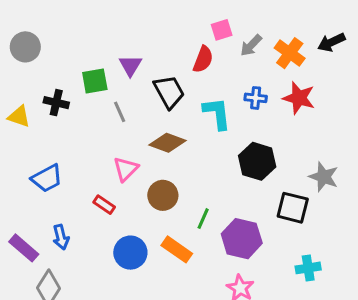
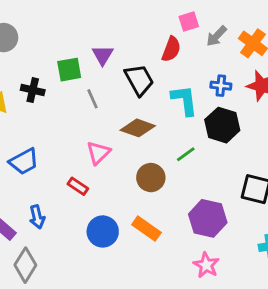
black hexagon: (257, 161) -> (222, 125), moved
brown circle: (163, 195) -> (151, 178), moved
green line: (203, 219) -> (186, 154), moved, turned 30

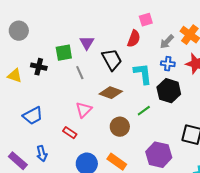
gray arrow: (216, 36) -> (167, 42), moved

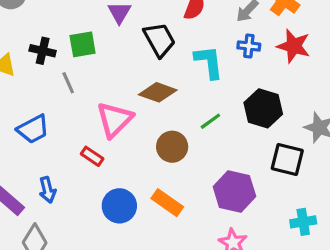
green square: (64, 53) -> (83, 44), moved
gray line: (80, 73) -> (68, 83), moved
black hexagon: (169, 91) -> (263, 108), moved
pink triangle: (84, 110) -> (115, 120), size x1.4

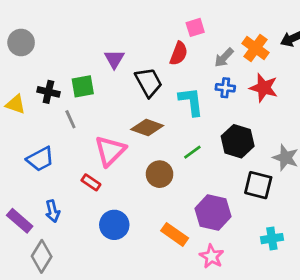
orange rectangle: (167, 203) -> (175, 234), moved

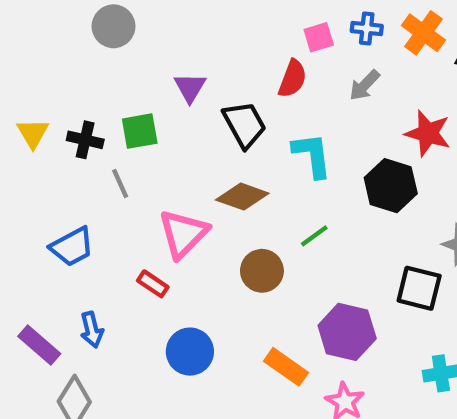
gray circle: (21, 43) -> (114, 26), moved
orange cross: (255, 48) -> (423, 33), moved
blue cross: (225, 88) -> (367, 28), moved
yellow triangle: (16, 104) -> (33, 133), moved, turned 40
black hexagon: (238, 141) -> (391, 186), moved

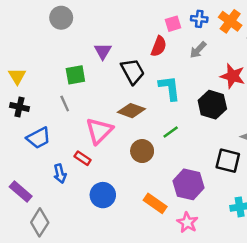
black cross: (85, 140) -> (19, 107), moved
blue arrow: (92, 330) -> (60, 174), moved

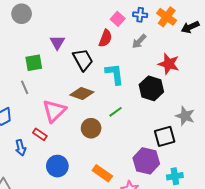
pink square: (173, 24) -> (118, 19), turned -32
black square: (228, 161) -> (165, 136), turned -30
purple hexagon: (188, 184) -> (146, 161), moved

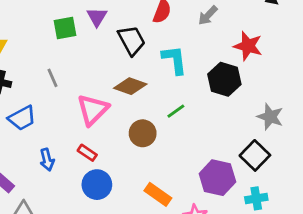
green square: (34, 63) -> (65, 28), moved
red rectangle: (40, 134) -> (87, 153), moved
black square: (165, 136) -> (255, 155), moved, turned -30

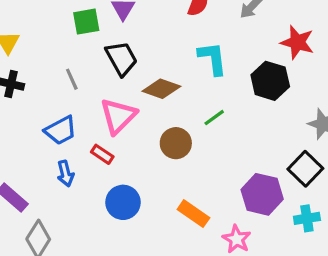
black trapezoid: (132, 40) -> (121, 58), moved
blue trapezoid: (22, 118) -> (61, 130), moved
red rectangle: (87, 153) -> (102, 154), moved

